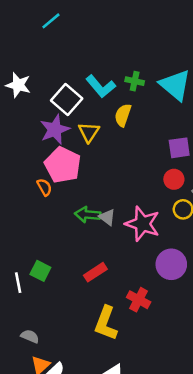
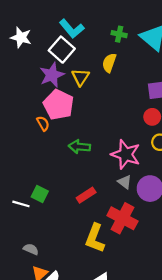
cyan L-shape: (101, 86) -> (72, 29), moved
gray triangle: (107, 217) -> (125, 182), moved
white line: (18, 283) -> (21, 204), turned -63
red cross: (139, 300) -> (122, 218), size x1.5

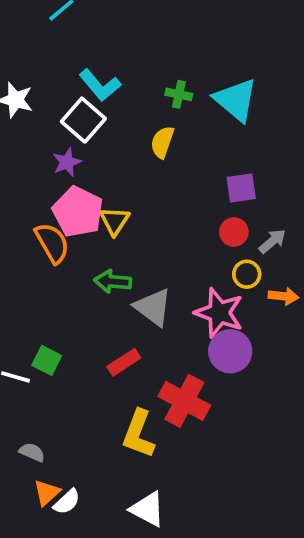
purple star: (52, 75) -> (67, 162), size x0.7
yellow triangle: (81, 77) -> (115, 221), moved
orange semicircle: (43, 123) -> (52, 243), size x1.6
pink star: (126, 154) -> (219, 313), moved
gray triangle: (125, 182) -> (153, 307), moved, size x1.6

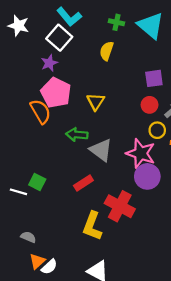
yellow triangle: (115, 221) -> (96, 102), moved

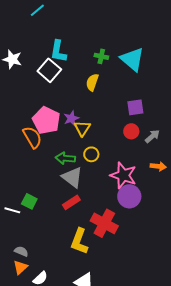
cyan L-shape: (69, 17) -> (58, 51), turned 50
purple star: (49, 63) -> (71, 118), moved
yellow circle: (157, 130) -> (91, 154), moved
gray triangle: (101, 150) -> (72, 177), moved
orange triangle: (37, 261) -> (20, 267), moved

